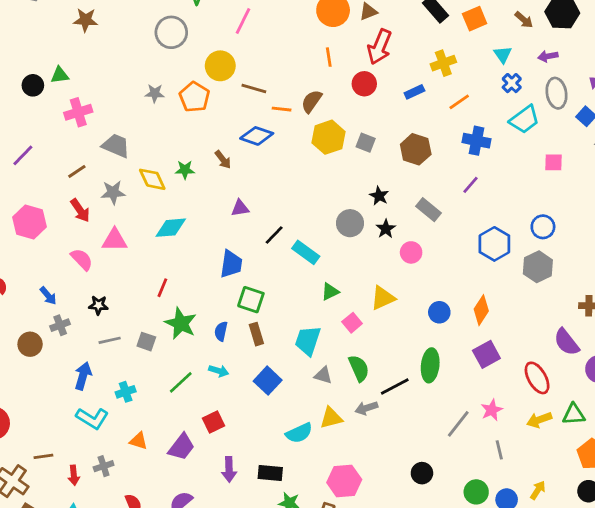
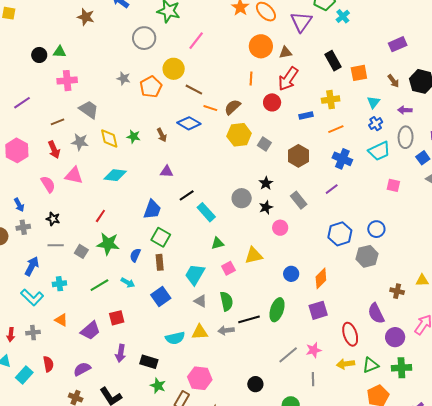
green star: (181, 323) -> (108, 244), turned -30
green triangle: (574, 414) -> (371, 365), turned -30

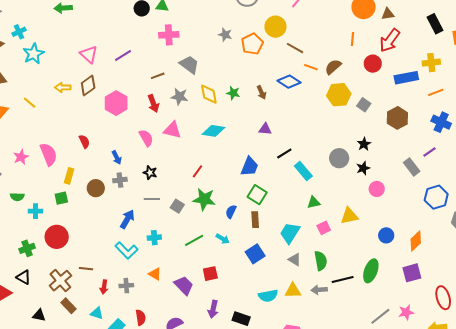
blue rectangle: (306, 115) -> (406, 78), size x1.6
gray rectangle: (299, 200) -> (412, 167), moved
purple trapezoid: (90, 331) -> (184, 285), turned -95

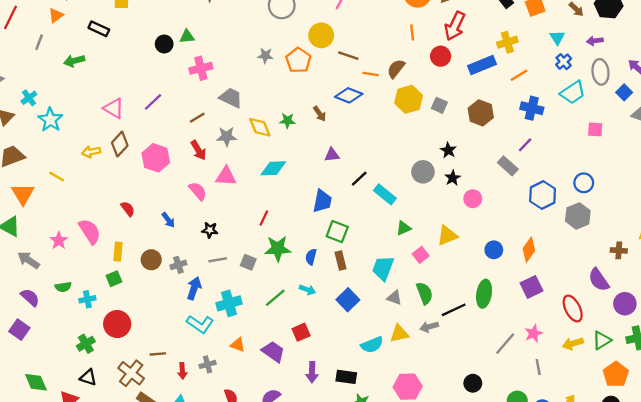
gray cross: (120, 180) -> (178, 265), moved
cyan cross: (154, 238) -> (229, 303), size x1.5

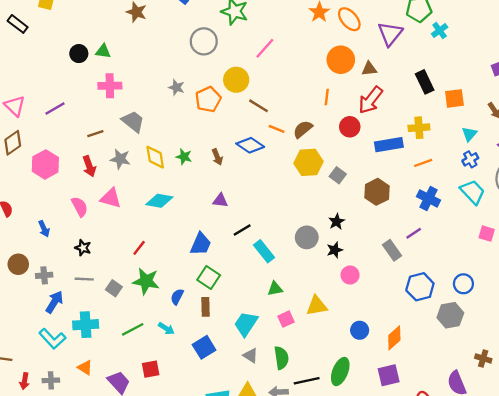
cyan trapezoid: (573, 92) -> (473, 192), turned -112

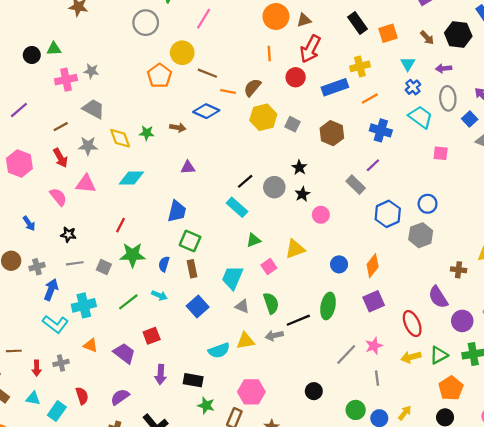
gray star: (176, 87) -> (91, 71), moved
brown arrow: (217, 157) -> (178, 128), turned -48
black line: (242, 230) -> (245, 181), moved

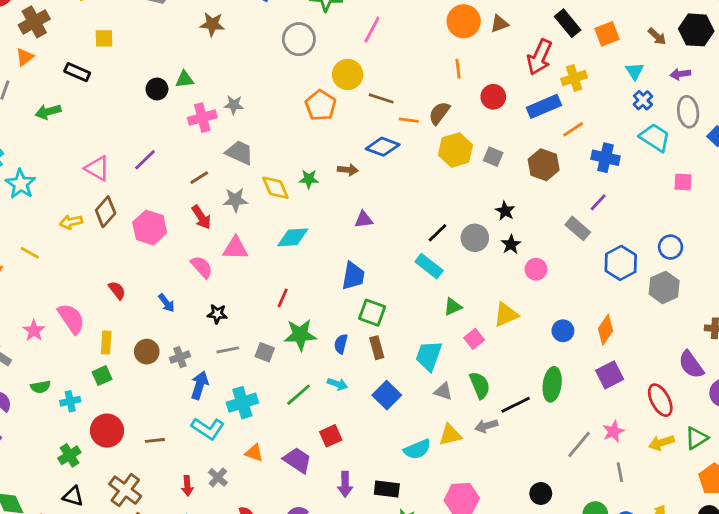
red arrow: (310, 49) -> (539, 57), moved
orange line: (370, 98) -> (573, 129), moved
brown line: (14, 351) -> (155, 440), moved
gray cross: (61, 363) -> (218, 477), turned -32

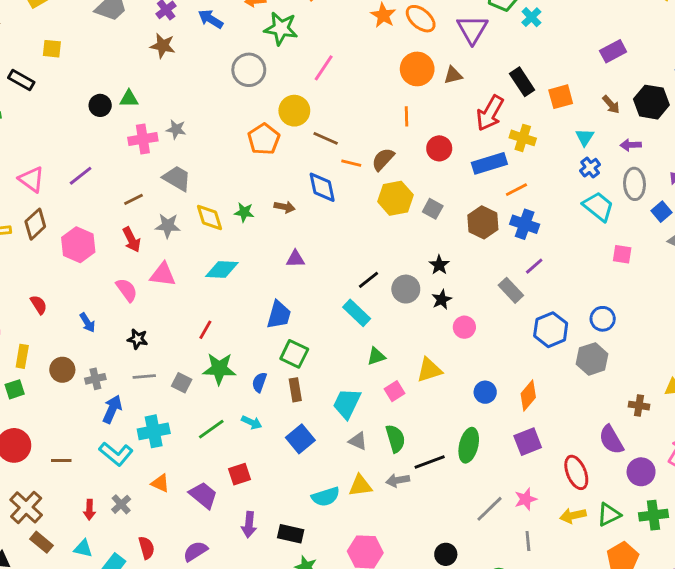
yellow cross: (574, 78) -> (523, 138), turned 30
blue diamond: (383, 147) -> (322, 187), turned 52
blue cross: (605, 158) -> (525, 224), moved

